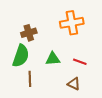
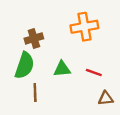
brown triangle: (74, 84) -> (106, 98), moved, turned -32

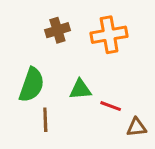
brown cross: (34, 38) -> (57, 30), moved
red line: (94, 73) -> (111, 106), moved

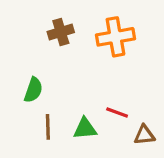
green semicircle: (32, 85) -> (33, 90), size x0.7
green triangle: (80, 89) -> (85, 129), moved

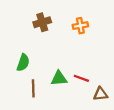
orange cross: (115, 37) -> (80, 26), size x0.6
green triangle: (85, 129) -> (59, 78), moved

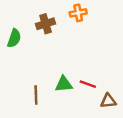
orange cross: (80, 26) -> (78, 13), moved
green semicircle: (23, 63) -> (14, 38), moved

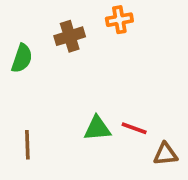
brown line: (36, 95) -> (27, 145), moved

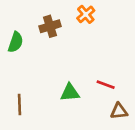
orange cross: (119, 20) -> (86, 14), turned -30
red line: (134, 128) -> (106, 85), moved

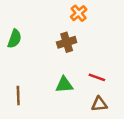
brown cross: (50, 26) -> (67, 42), moved
brown triangle: (119, 111) -> (99, 104), moved

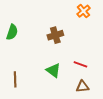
orange cross: (79, 13) -> (83, 11), moved
green triangle: (64, 85) -> (53, 70), turned 42

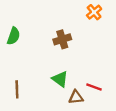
red line: (80, 64) -> (94, 87), moved
brown triangle: (82, 87) -> (76, 97), moved

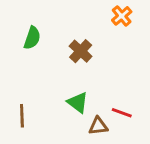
green semicircle: (14, 36) -> (32, 38), moved
brown cross: (62, 39) -> (81, 51), turned -30

